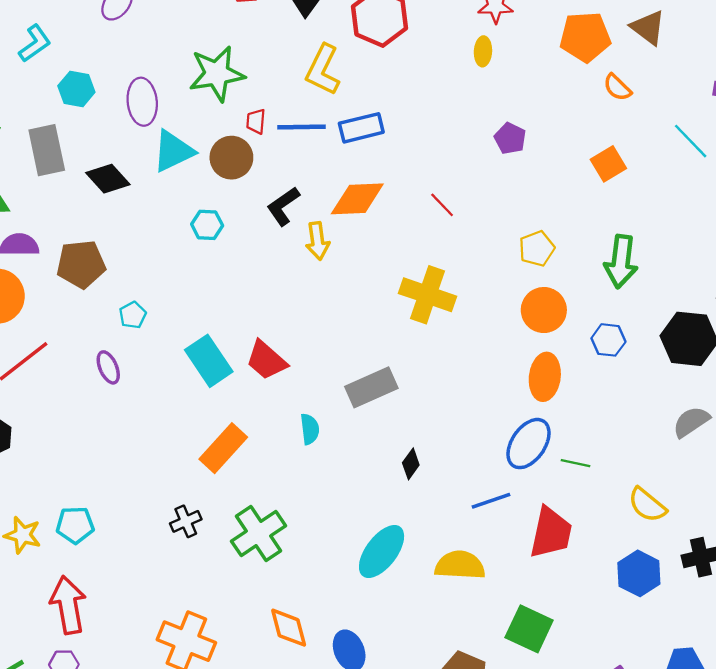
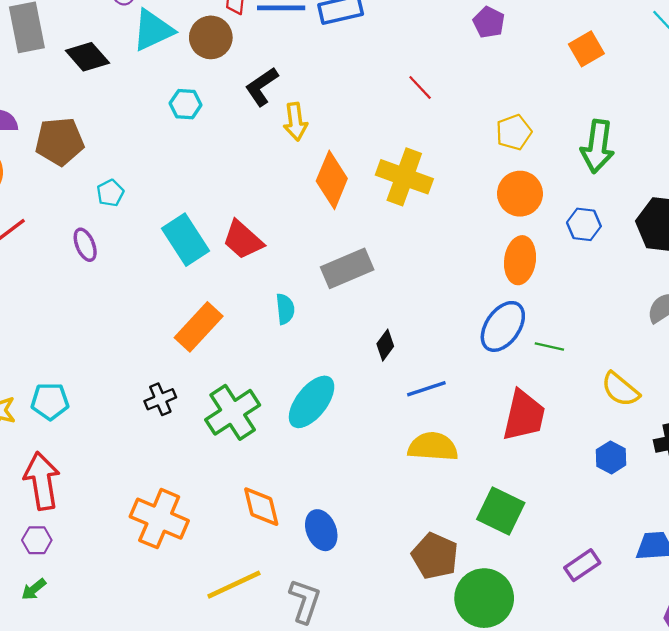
orange diamond: (357, 199) -> (332, 180), moved, turned -66
blue line: (491, 501) -> (426, 389), moved
cyan ellipse: (382, 552) -> (312, 402), moved
blue hexagon: (639, 573) -> (611, 457), size x0.7

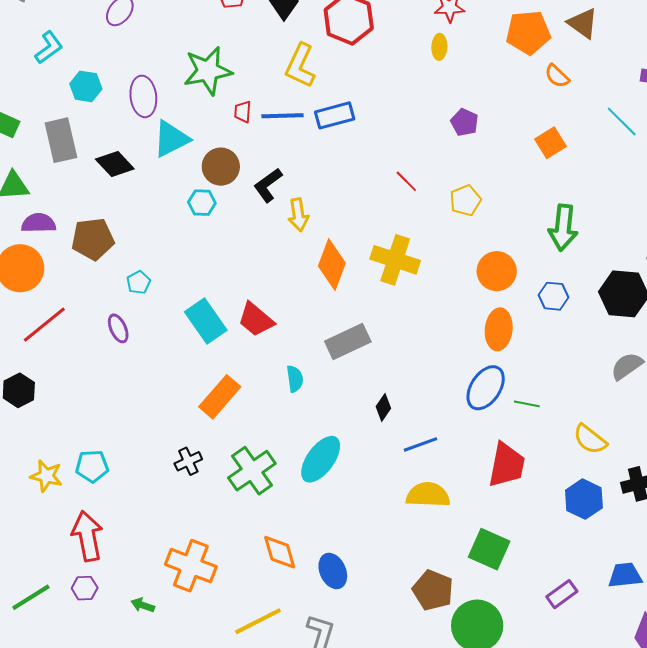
brown circle: (211, 37) -> (221, 167), moved
yellow pentagon: (514, 132) -> (465, 200), moved
blue hexagon: (611, 457) -> (584, 499), size x1.4
green arrow: (34, 589) -> (143, 605), moved, turned 60

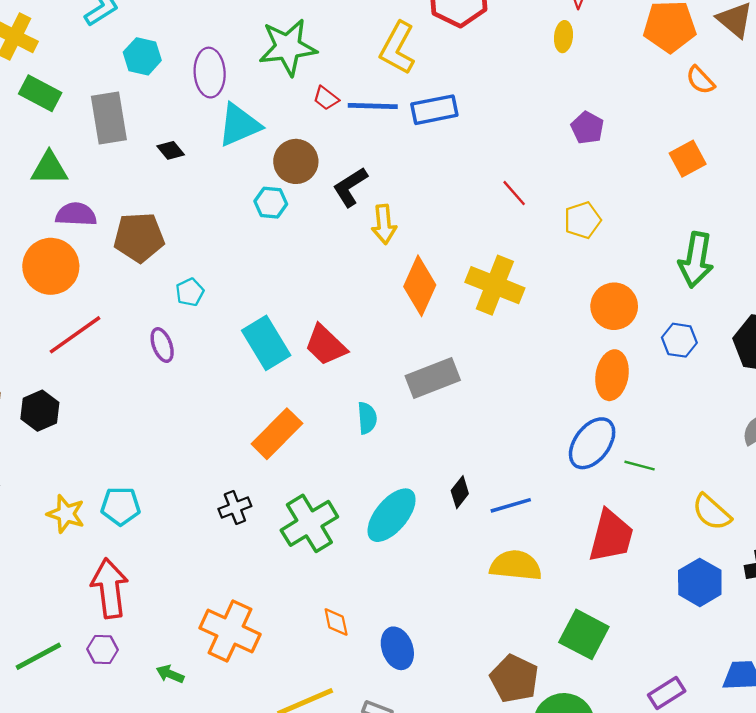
red trapezoid: (243, 112) -> (326, 98), turned -60
black diamond: (115, 164) -> (171, 150), size x0.6
black diamond: (383, 407) -> (460, 492), moved
orange diamond: (280, 552) -> (336, 622), size x0.7

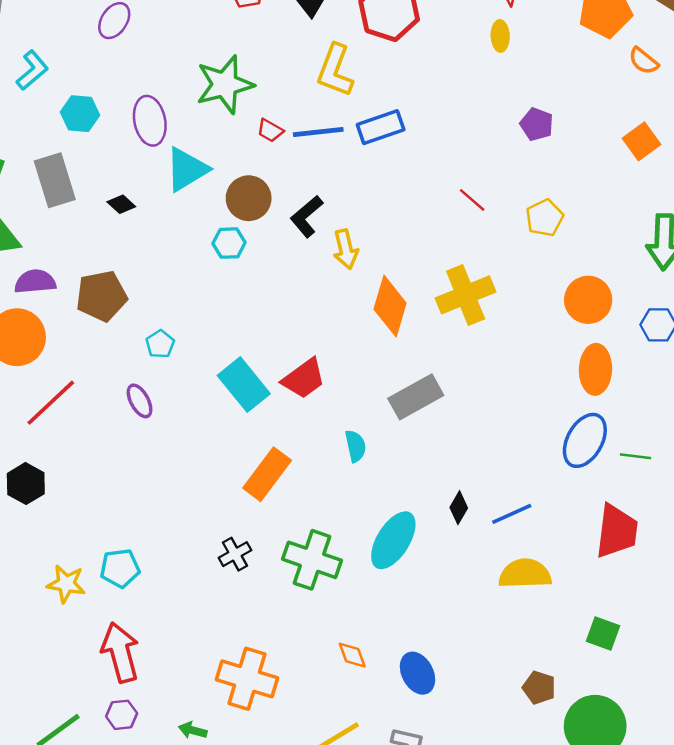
yellow cross: (495, 285) -> (466, 295), turned -36
red trapezoid: (326, 345) -> (304, 379), turned -72
green cross: (309, 523) -> (312, 560), turned -32
green square: (584, 634) -> (603, 634), size x0.7
brown pentagon: (514, 679) -> (539, 688), size x0.7

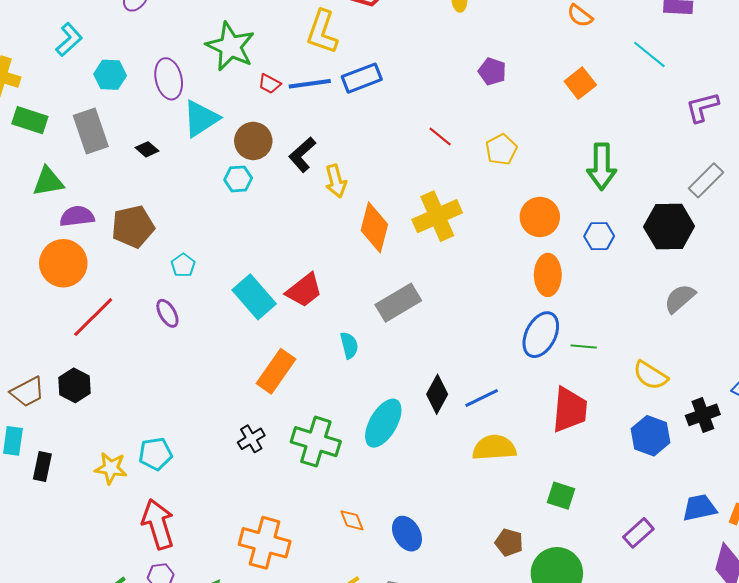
green star: (225, 85) -> (230, 47), turned -30
black diamond: (459, 508) -> (437, 394), size x1.4

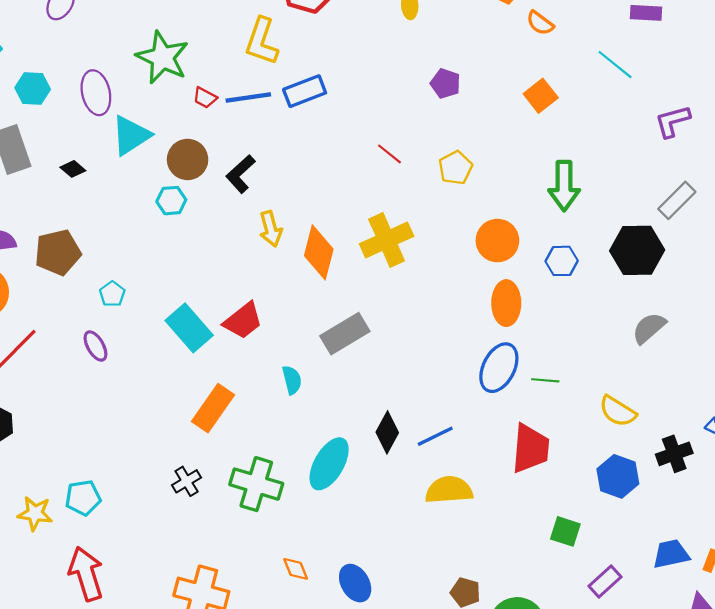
yellow arrow: (336, 181) -> (271, 229), moved
green square: (561, 496) -> (565, 531), moved

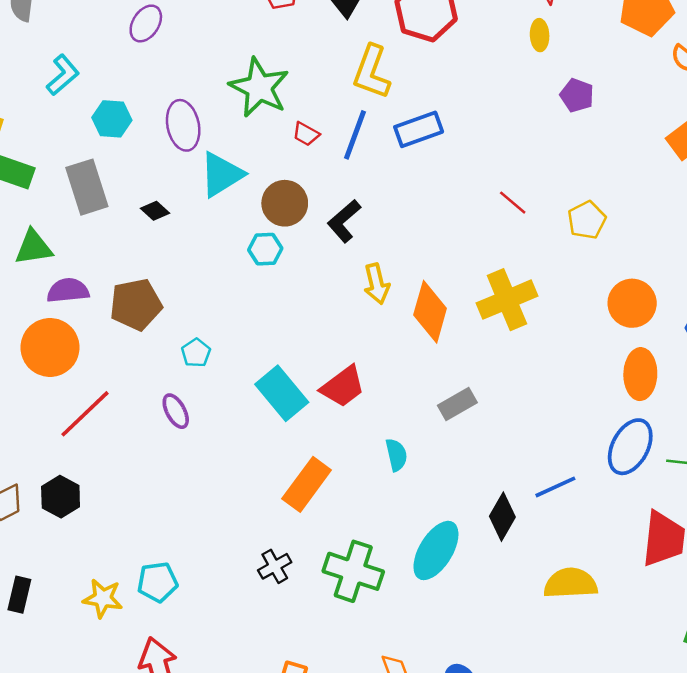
purple pentagon: (445, 84) -> (577, 95), moved
blue line: (248, 97) -> (355, 135), turned -63
gray rectangle: (345, 334) -> (457, 404), size x0.7
blue line: (435, 436) -> (555, 487), moved

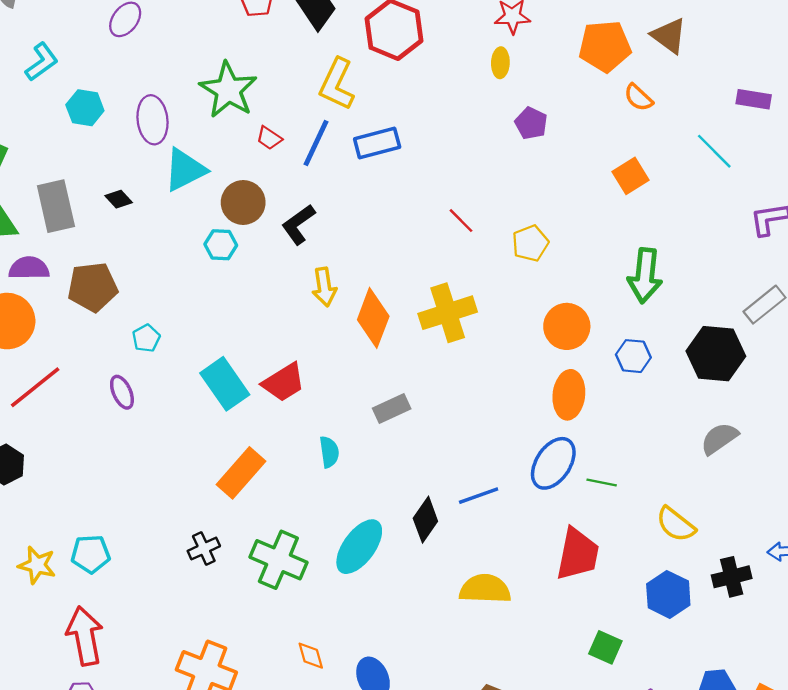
gray rectangle: (87, 187) -> (56, 206), moved

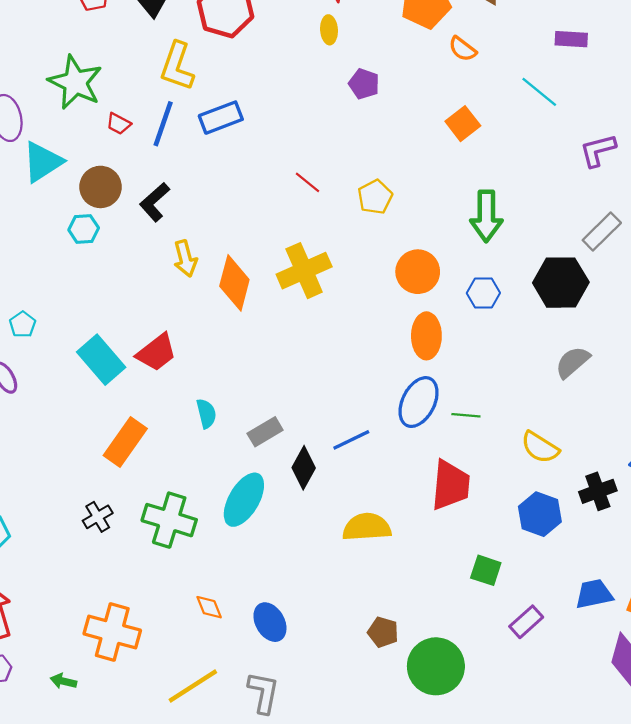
gray rectangle: (392, 408) -> (265, 432), moved

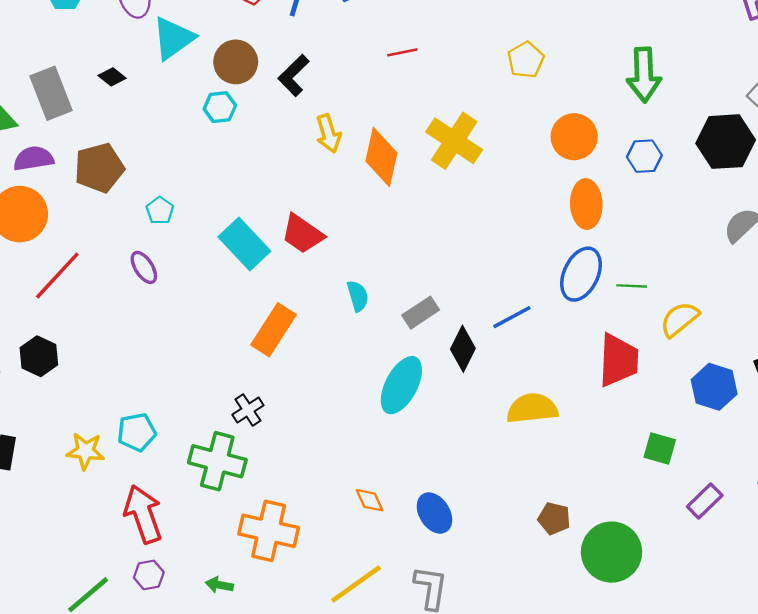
red line: (308, 182) -> (402, 52), moved, turned -48
yellow cross: (304, 271) -> (454, 141), turned -30
red trapezoid: (157, 352) -> (302, 234), turned 75
yellow semicircle: (540, 447) -> (680, 319), moved, turned 111
green cross: (169, 520) -> (217, 461), moved

